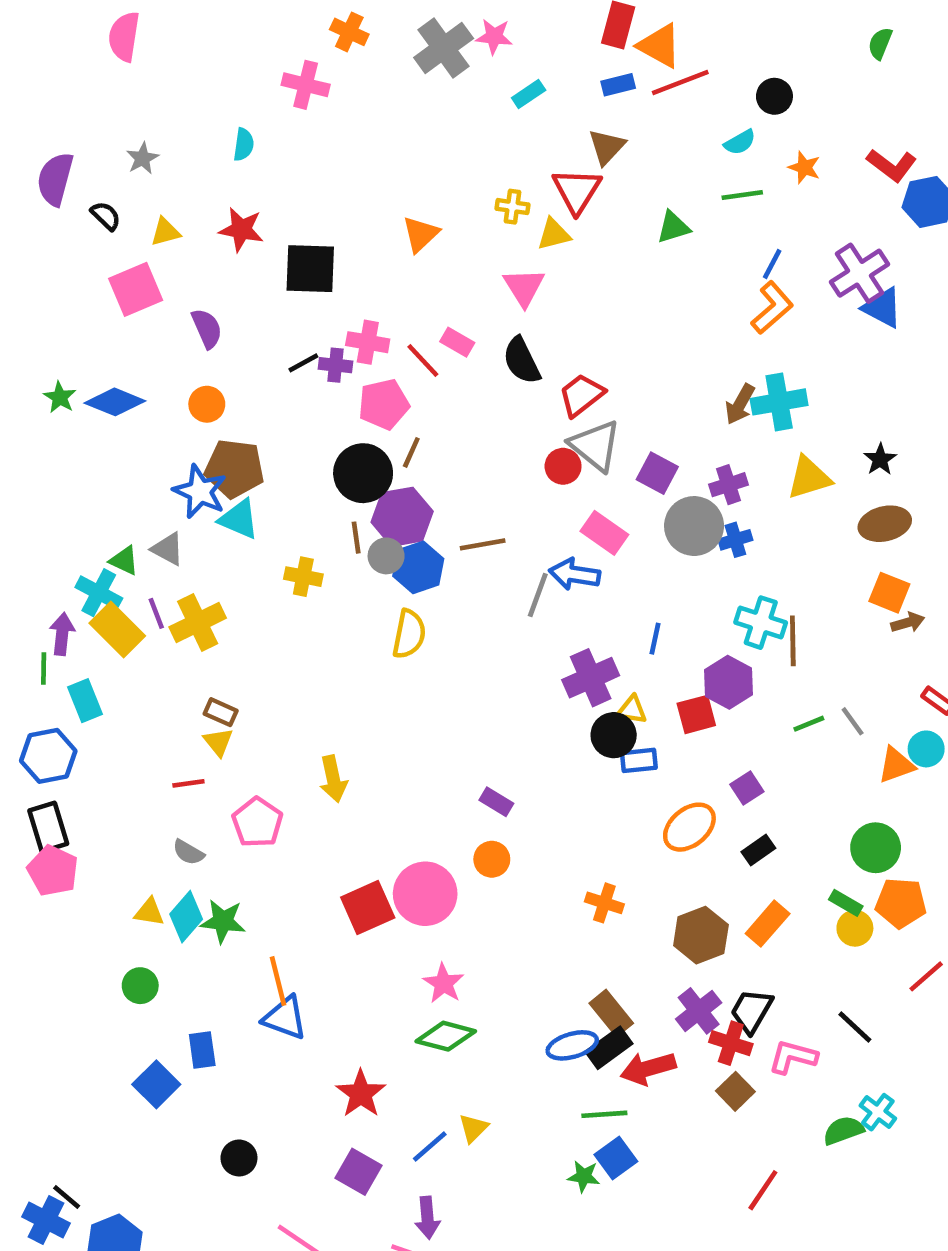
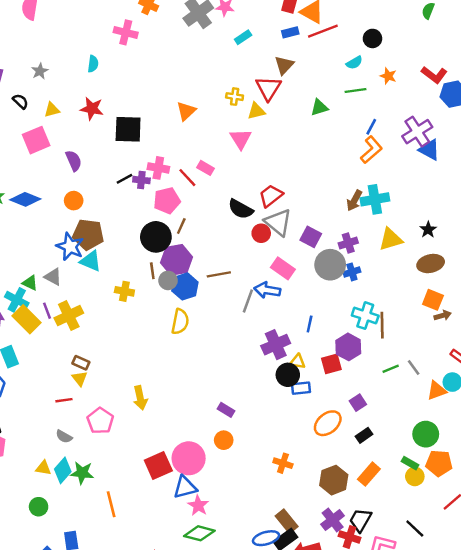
black semicircle: (522, 361) -> (241, 209), moved, turned -35
blue triangle: (285, 1018) -> (185, 487), moved, turned -35

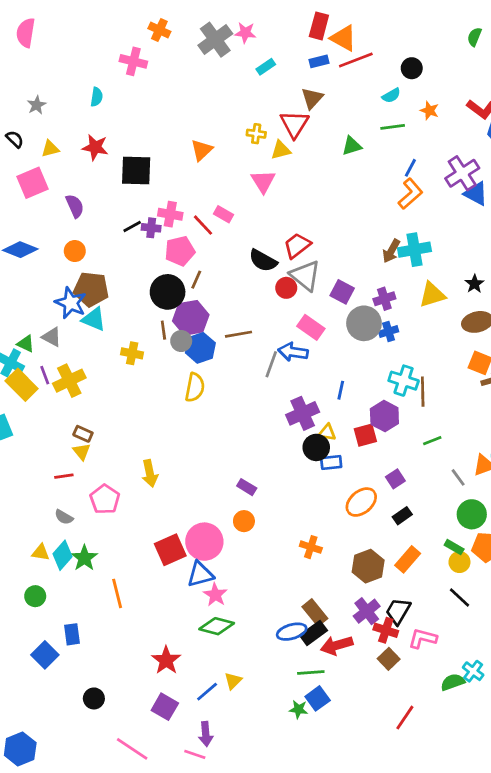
gray line: (414, 368) -> (458, 477), moved
green star: (82, 473) -> (84, 558), turned 30
black line: (415, 528) -> (459, 598), moved

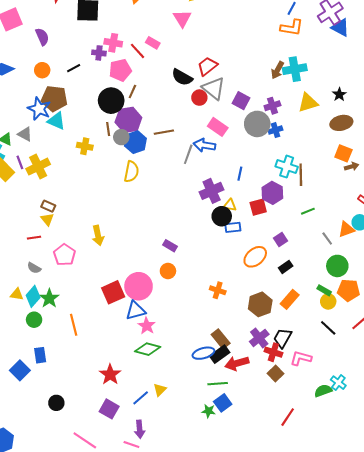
orange L-shape: (410, 194) -> (292, 28), turned 50
black line: (132, 226) -> (74, 68), moved
green circle: (35, 596) -> (34, 320), moved

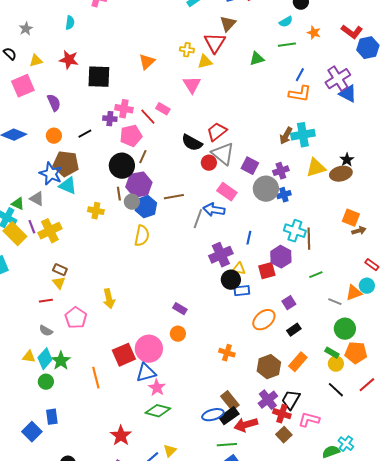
brown ellipse: (341, 123) -> (341, 174), moved
gray line: (327, 239) -> (335, 302), turned -32
orange line: (74, 325) -> (96, 378), moved

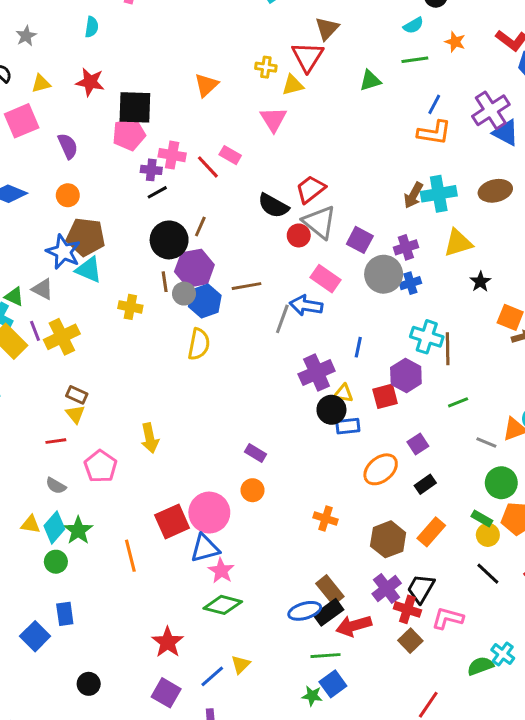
black line: (85, 134) -> (157, 192), moved
pink pentagon: (131, 136) -> (129, 134), moved
black star: (347, 160) -> (480, 282), moved
brown ellipse: (341, 174) -> (495, 191), moved

